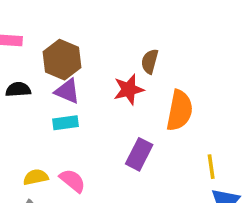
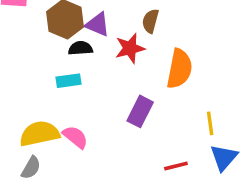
black semicircle: (18, 89) -> (80, 48), moved
purple triangle: (67, 91) -> (98, 24), moved
yellow semicircle: (36, 177) -> (39, 134), size x1.6

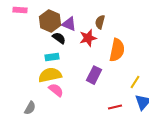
black semicircle: (80, 48) -> (59, 38), turned 40
yellow line: (210, 123) -> (135, 82), turned 40
yellow semicircle: (39, 134) -> (50, 75), moved

